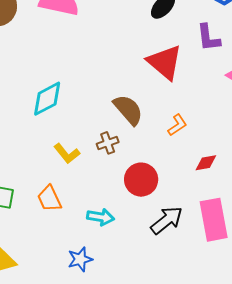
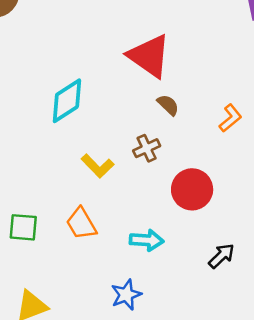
red triangle: (165, 62) -> (149, 56), moved
brown semicircle: (128, 110) -> (168, 105), size x0.6
black arrow: (167, 220) -> (222, 256), moved, size x0.7

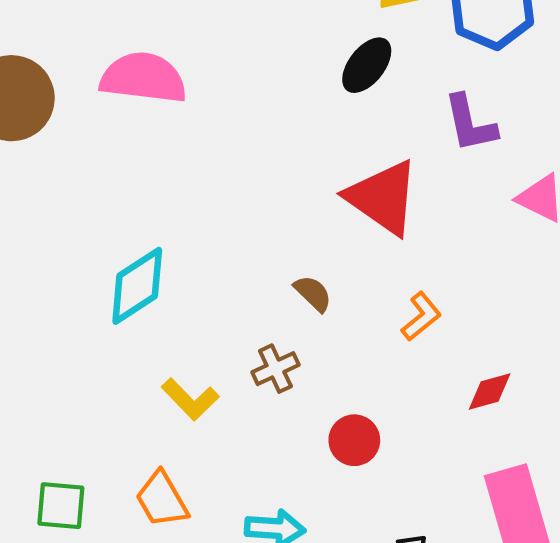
red triangle: (149, 56) -> (383, 197), moved
red circle: (192, 189) -> (354, 440), size x0.7

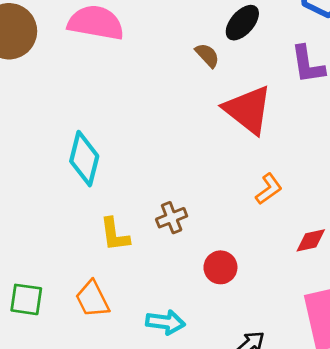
cyan diamond: (137, 286) -> (84, 159), turned -46
brown semicircle: (313, 293) -> (207, 55), moved
yellow L-shape: (190, 399) -> (115, 235), turned 33

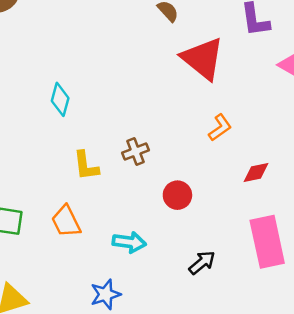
cyan diamond: (84, 159) -> (60, 99), size x0.7

